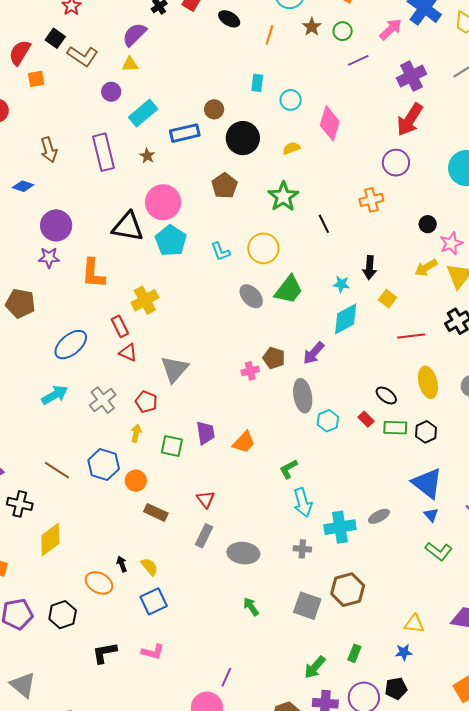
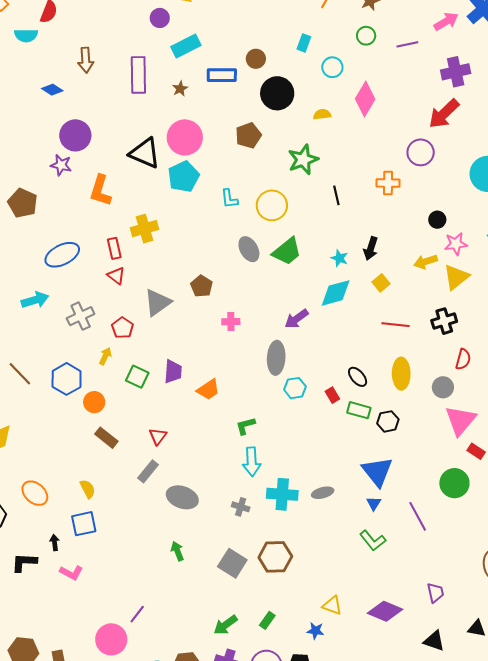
green circle: (343, 31) -> (366, 36), moved
brown pentagon: (274, 358) -> (202, 286), moved
black arrow: (122, 564) -> (55, 543), moved

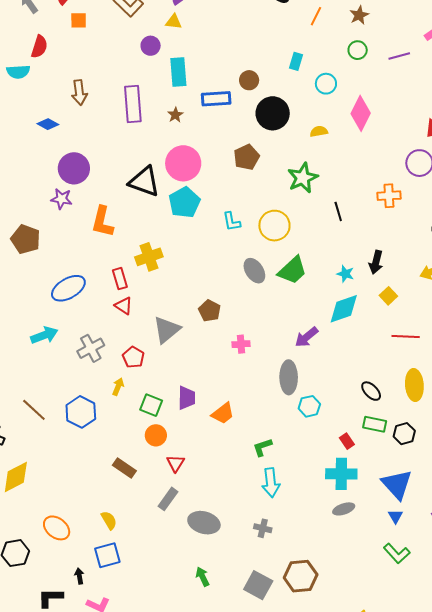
cyan rectangle: (186, 46) -> (178, 72), turned -64
red rectangle: (332, 395) -> (347, 441), moved
orange circle: (94, 402) -> (156, 435), moved
cyan cross: (282, 494) -> (341, 474), moved

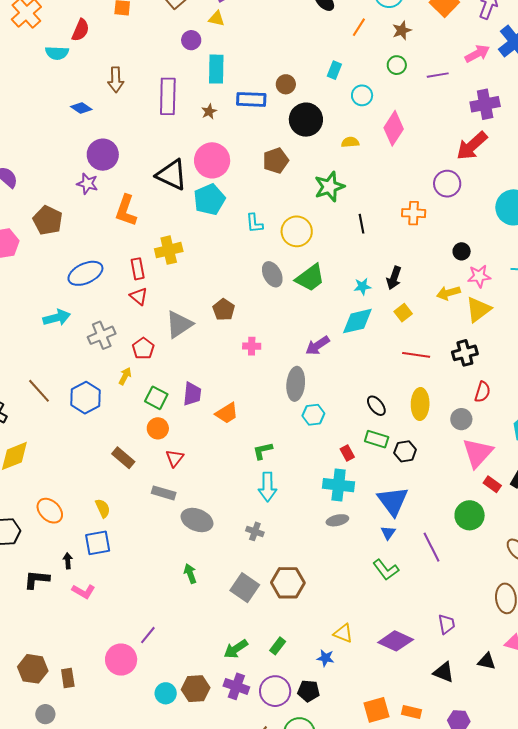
cyan star: (345, 274) -> (362, 286), turned -30
gray rectangle: (168, 499) -> (164, 493), turned 65

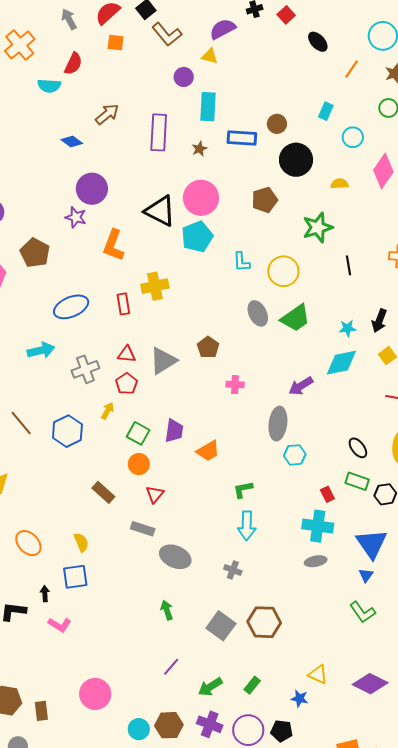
brown arrow: (116, 80) -> (107, 114), turned -130
red triangle: (139, 296) -> (127, 354), moved, turned -36
purple line: (148, 635) -> (171, 667), moved

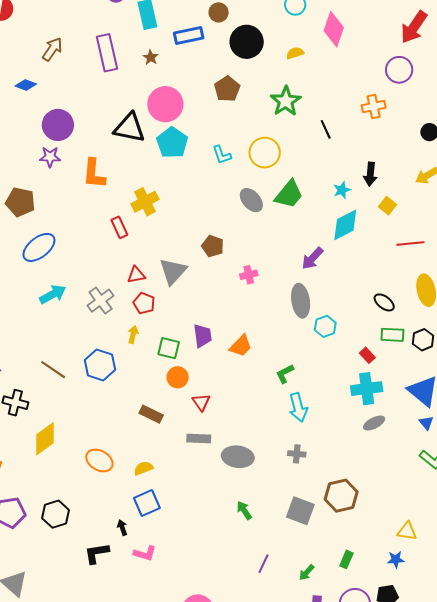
blue ellipse: (71, 307) -> (39, 247), moved
yellow semicircle: (81, 542) -> (143, 468), turned -72
orange ellipse: (28, 543) -> (99, 460), moved
green arrow: (210, 687) -> (307, 572), size x0.7

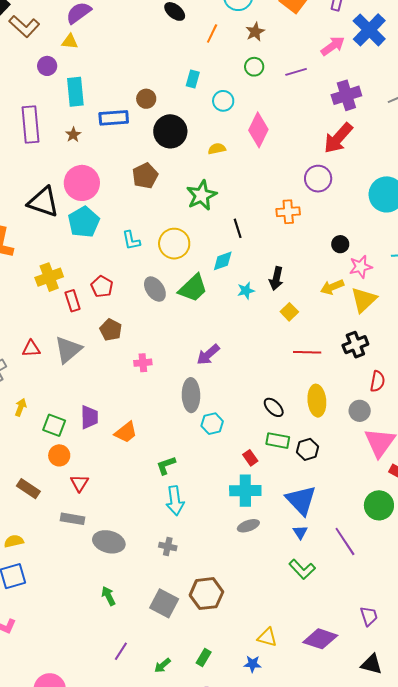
cyan diamond: (345, 225) -> (223, 261), moved, size x0.7
red rectangle: (119, 227) -> (73, 301), moved
red pentagon: (144, 303) -> (102, 287), moved

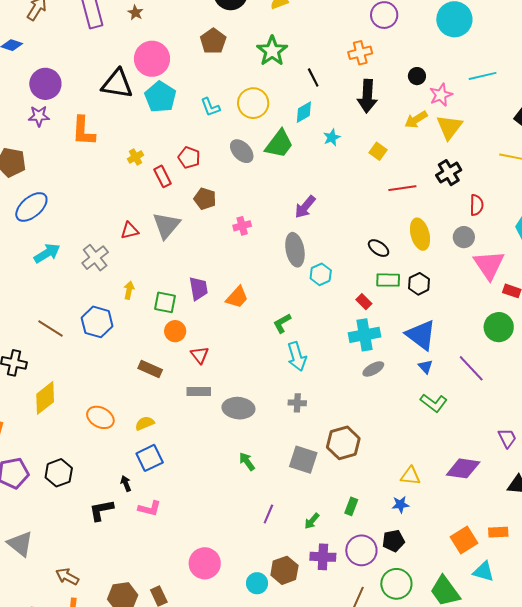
yellow cross: (49, 277) -> (135, 157), size x0.6
black arrow: (276, 278) -> (367, 96), moved, size x1.4

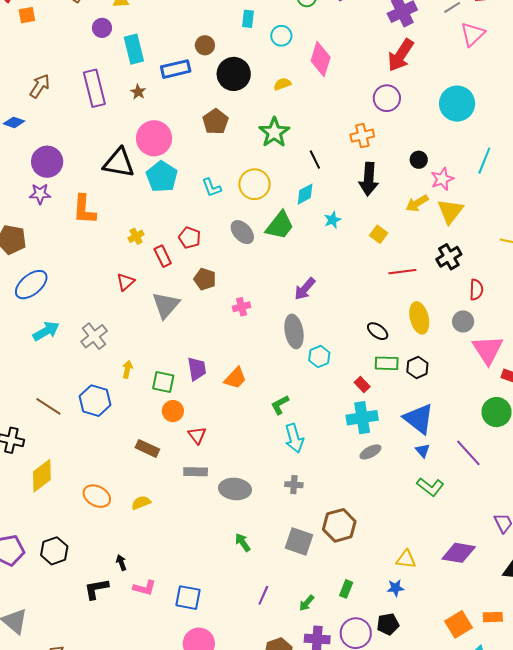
cyan line: (483, 76) -> (484, 161), turned -56
red triangle: (130, 231) -> (126, 282), moved, turned -30
blue square: (150, 458) -> (188, 598), moved, turned 36

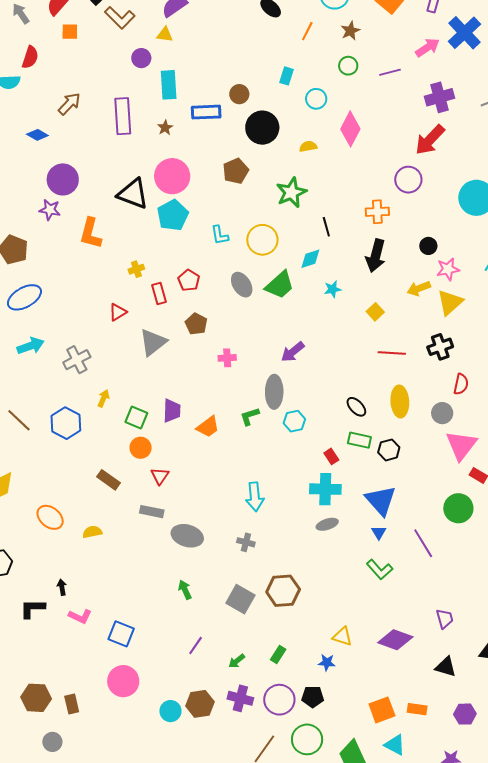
green L-shape: (280, 405) -> (250, 416), moved

